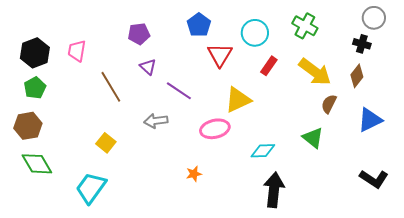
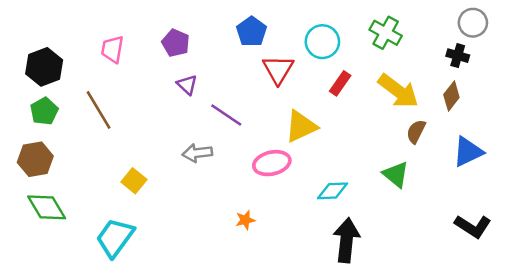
purple pentagon: (139, 34) -> (176, 43), turned 30
pink trapezoid: (77, 51) -> (112, 49), moved
brown line: (111, 87) -> (99, 110), moved

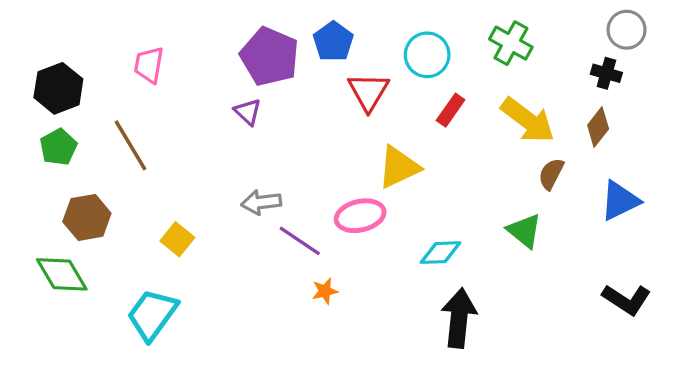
purple pentagon: (176, 43) -> (270, 57), moved, size x1.6
purple line: (226, 115) -> (300, 241), moved
brown hexagon: (35, 159) -> (87, 217), moved

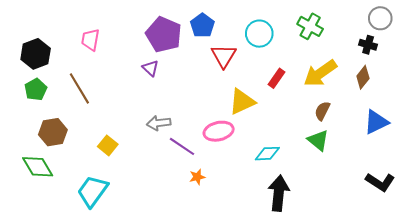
red rectangle: (451, 110) -> (277, 78), moved
yellow arrow: (528, 120) -> (320, 73), turned 108
brown semicircle: (551, 174) -> (322, 111), moved

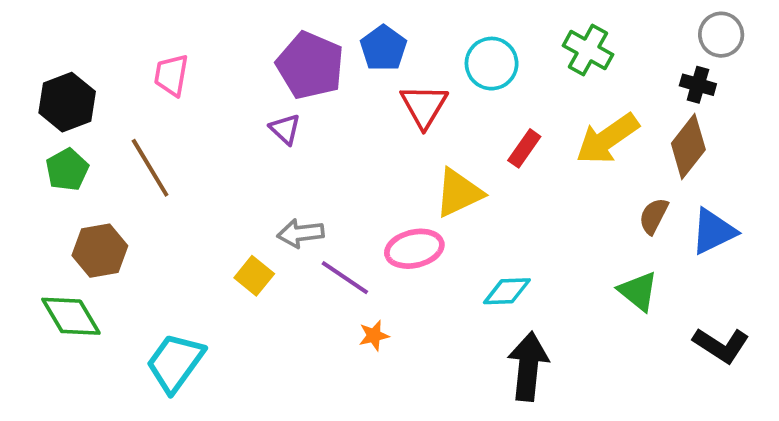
brown diamond: (363, 77) -> (688, 146), size x1.4
brown semicircle: (322, 111) -> (654, 216), moved
green triangle: (318, 140) -> (638, 291), moved
yellow square: (108, 145) -> (254, 276), moved

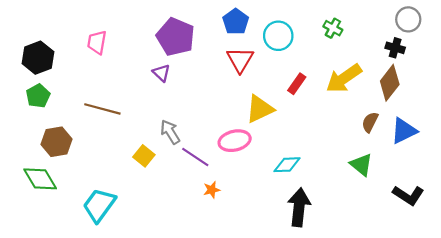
blue pentagon: (383, 48) -> (236, 22), moved
green cross: (588, 50) -> (333, 28), size x0.7
brown line: (150, 168) -> (102, 109), moved, turned -44
gray arrow: (301, 233) -> (170, 132), turned 65

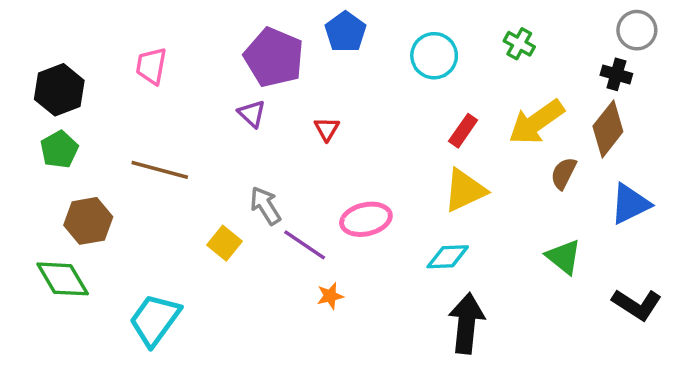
blue pentagon: (236, 22) -> (345, 32), moved
red triangle: (240, 60) -> (327, 129), moved, size x0.6
yellow triangle: (260, 109) -> (465, 190), moved
brown semicircle: (370, 122) -> (564, 173), moved

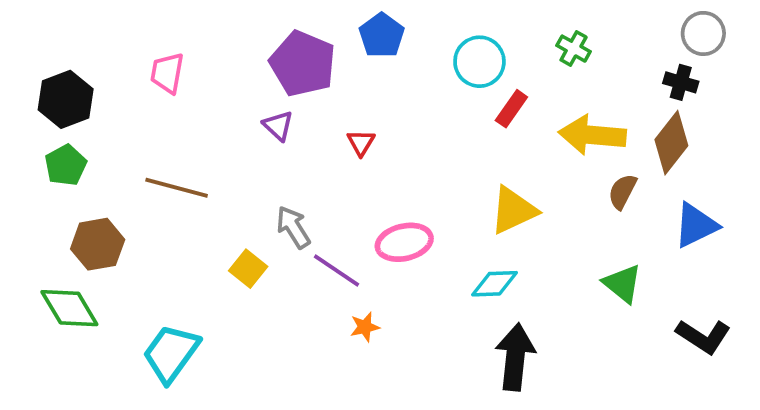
yellow arrow: (536, 122) -> (592, 135), turned 40
red rectangle: (463, 131) -> (511, 109), moved

